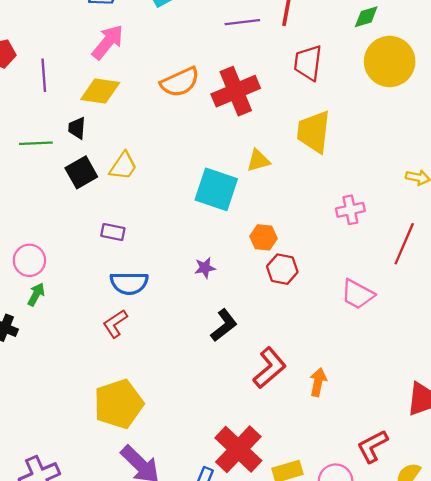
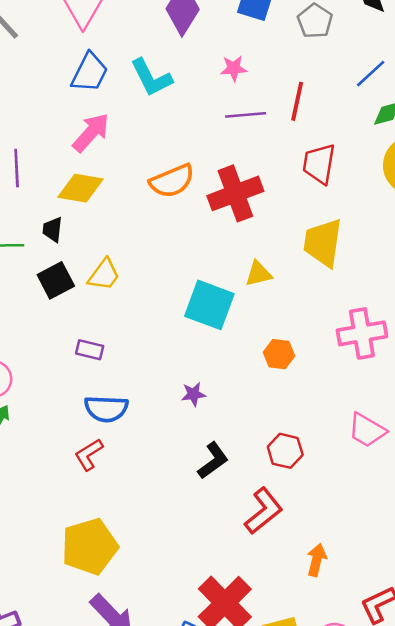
pink cross: (350, 210) -> (362, 333), size x1.5
orange hexagon: (264, 237) -> (279, 354), moved
red hexagon: (282, 269) -> (285, 451), moved
orange arrow: (318, 382) -> (317, 560), moved

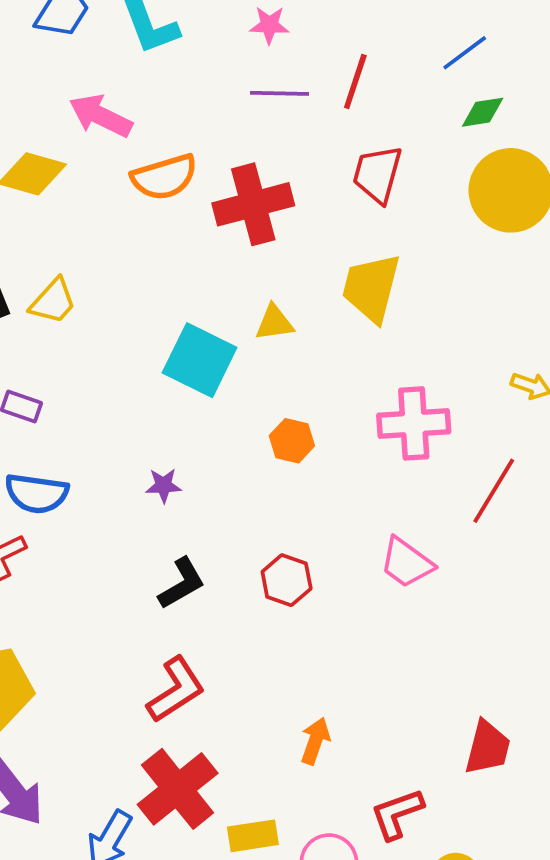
pink arrow: (91, 133) -> (101, 116), moved, turned -111
red L-shape: (264, 511) -> (176, 690), moved

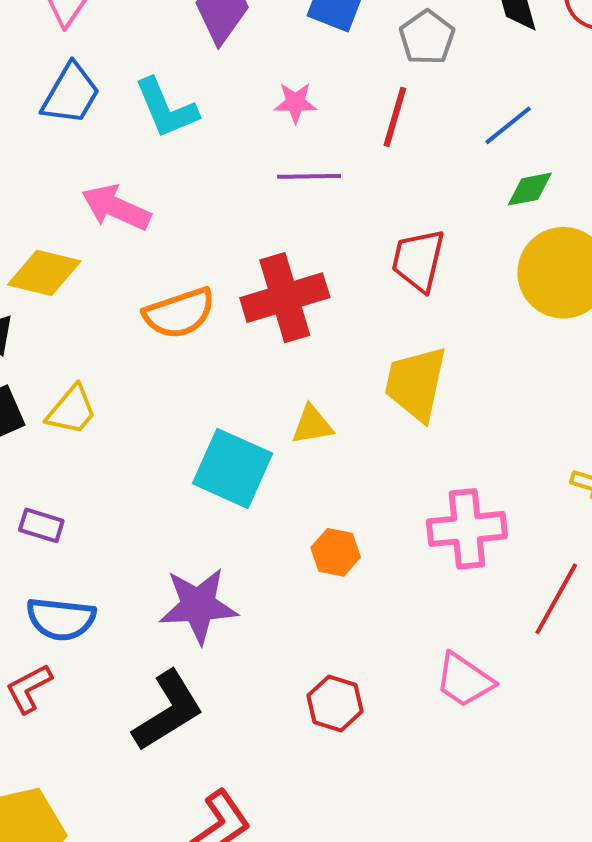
red line: (355, 82) -> (395, 117), moved
orange semicircle: (164, 177) -> (179, 313), moved
purple star: (164, 485) -> (198, 606), size x2.0
black L-shape: (182, 583) -> (168, 711), moved, size x1.4

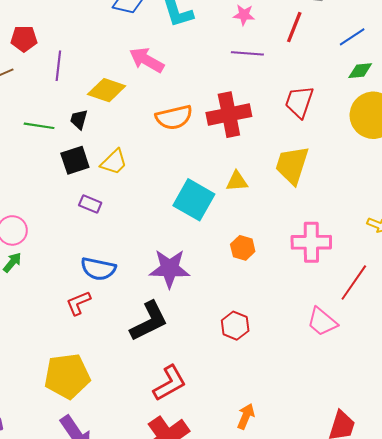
purple rectangle: (41, 525) -> (90, 204), moved
pink trapezoid: (464, 680) -> (322, 322), moved

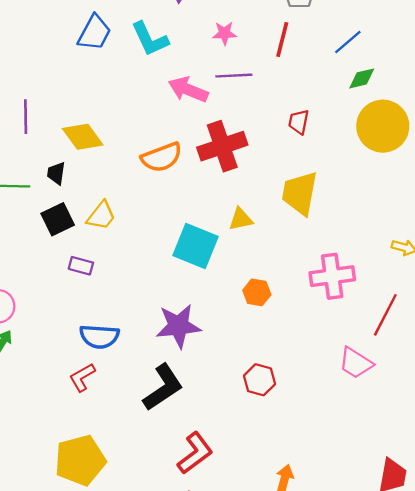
pink arrow: (147, 60) -> (188, 90), moved
yellow diamond: (107, 90) -> (83, 137), turned 42
red trapezoid: (299, 102) -> (299, 122), size x0.7

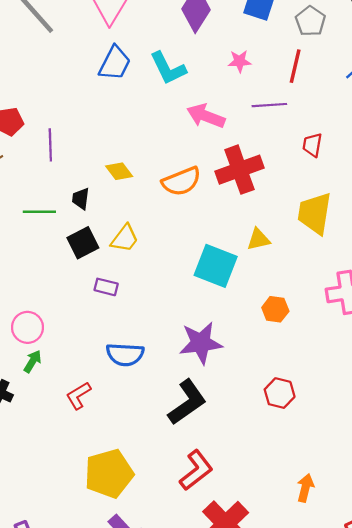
purple line: (234, 76) -> (269, 105), moved
yellow diamond: (83, 137) -> (119, 171), moved, size x0.7
red L-shape: (82, 377) -> (78, 396), moved
red L-shape: (195, 453) -> (196, 470), moved

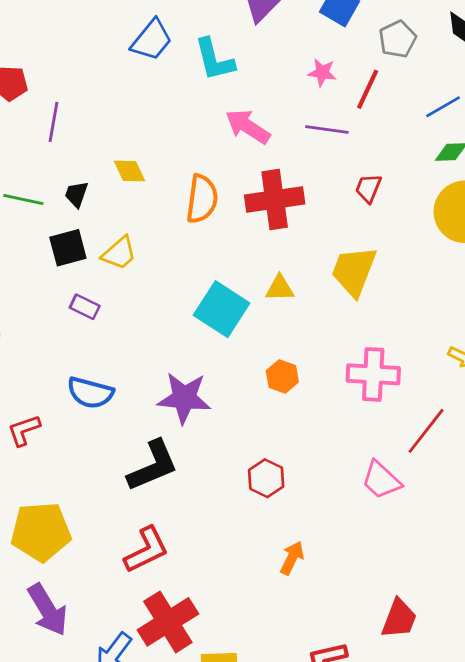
pink star: (240, 61) -> (322, 72), moved
orange semicircle: (181, 181) -> (202, 199), turned -72
orange arrow: (305, 488) -> (292, 558), moved

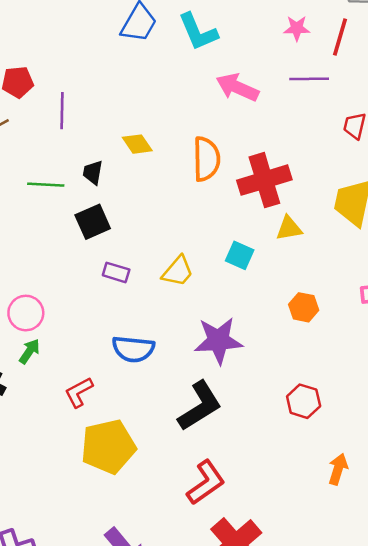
red cross: (275, 200) -> (264, 180), moved
yellow trapezoid: (119, 253) -> (178, 271), moved
cyan square: (222, 309) -> (240, 255), size x0.6
yellow pentagon: (41, 532) -> (108, 447), moved

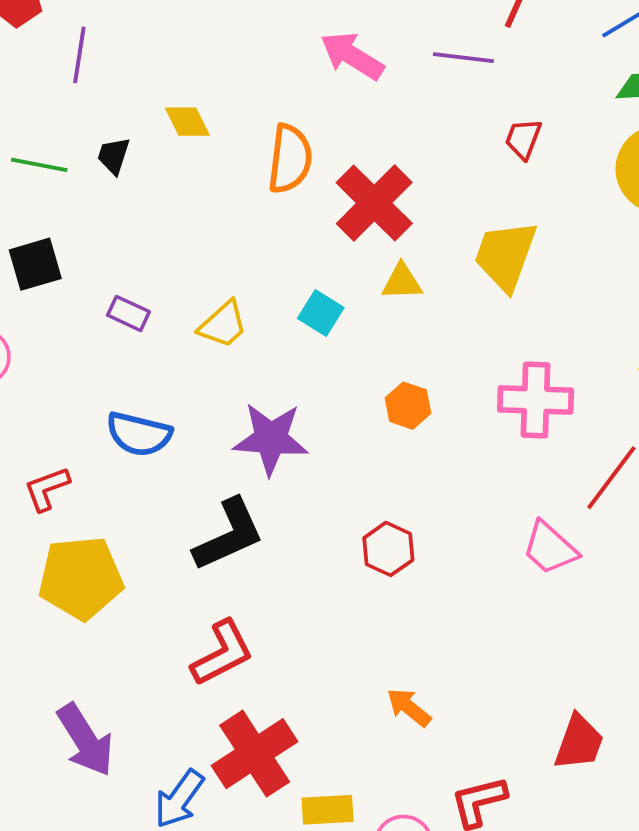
red cross: (264, 180) -> (374, 203), turned -36
black square: (93, 222) -> (35, 264), moved
orange arrow: (338, 469) -> (409, 707), moved, turned -76

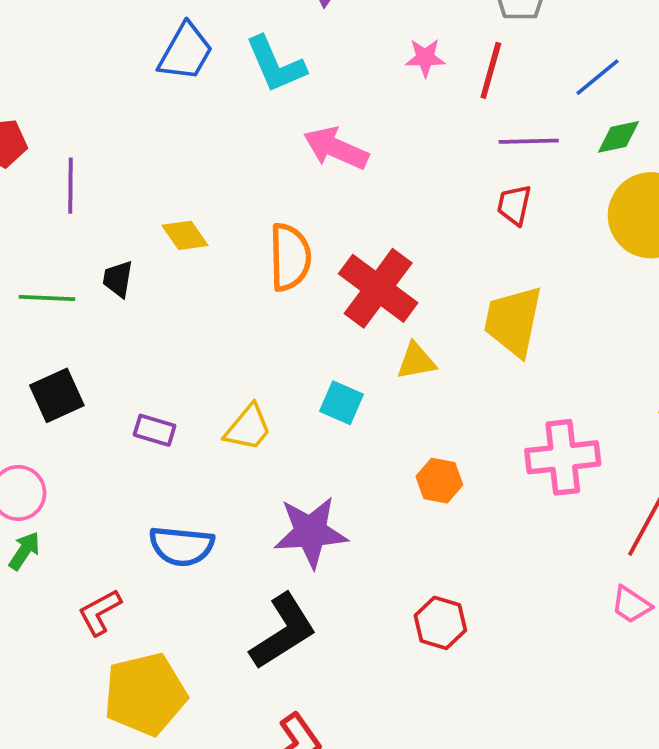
purple line: (463, 58) -> (529, 141), moved
pink trapezoid: (550, 548) -> (631, 605), moved, size x0.7

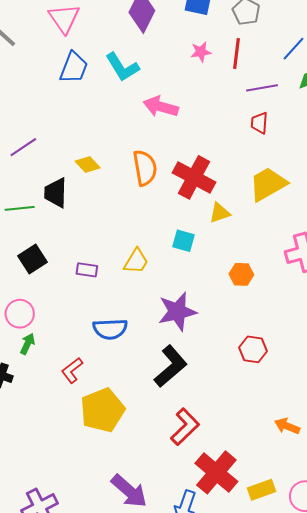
purple line: (70, 186) -> (23, 147), turned 64
black trapezoid: (118, 279) -> (56, 193), size x1.5
yellow trapezoid: (513, 321) -> (268, 184), turned 57

